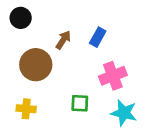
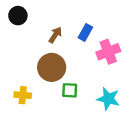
brown circle: (36, 65) -> (52, 67), moved
pink cross: (113, 76) -> (108, 52), moved

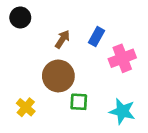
yellow cross: (23, 95) -> (26, 107), turned 35

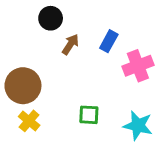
black circle: (20, 17) -> (51, 18), moved
brown circle: (58, 76) -> (23, 86), moved

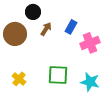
brown circle: (23, 86) -> (15, 34), moved
green square: (89, 115) -> (58, 75), size x1.5

